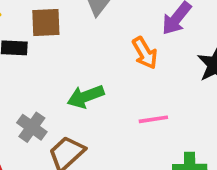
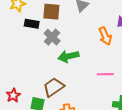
gray cross: (32, 127) -> (52, 37), moved

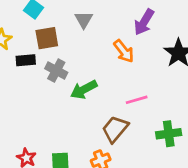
brown trapezoid: (54, 87) -> (115, 129), moved

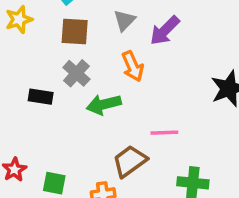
purple arrow: (144, 22) -> (165, 30), moved
orange arrow: (124, 51) -> (133, 66), moved
black rectangle: (26, 60) -> (41, 97), moved

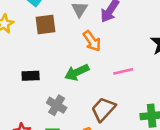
gray cross: (76, 73) -> (57, 105), moved
pink line: (164, 133) -> (123, 71), moved

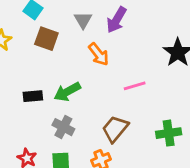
brown square: (46, 24) -> (46, 39), turned 30
green arrow: (77, 72) -> (67, 92), moved

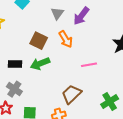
brown square: (46, 39) -> (39, 41), moved
gray cross: (63, 127) -> (14, 89), moved
green cross: (169, 133) -> (110, 102), turned -30

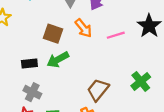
pink line: (89, 65) -> (116, 35), moved
green cross: (110, 102) -> (141, 81), moved

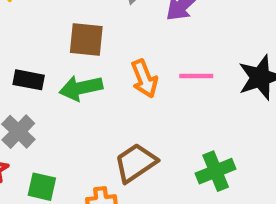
orange arrow: (83, 28) -> (144, 79), moved
brown square: (53, 34) -> (86, 40), turned -30

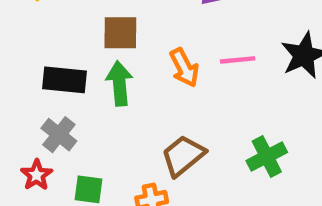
black rectangle: (29, 80) -> (65, 80), size x1.4
green arrow: (81, 88) -> (119, 83), turned 102

